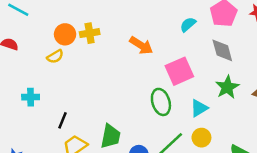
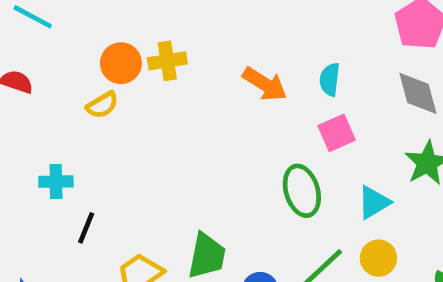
cyan semicircle: (188, 25) -> (330, 79), moved, turned -42
pink square: (179, 71) -> (337, 133), size x0.7
black line: (63, 120) -> (86, 228), moved

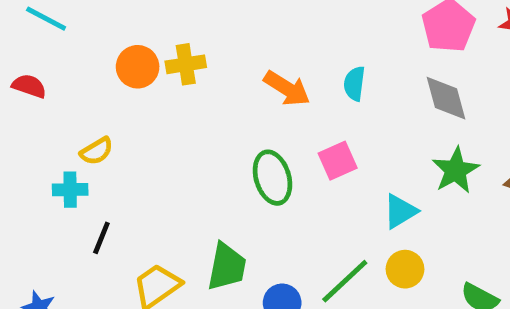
yellow semicircle: (102, 105) -> (97, 151), moved
pink square: (337, 133) -> (338, 161), moved
green ellipse: (302, 191) -> (272, 178), moved

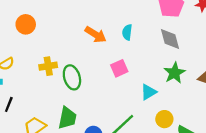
yellow cross: (186, 64) -> (48, 66), moved
green ellipse: (272, 178) -> (72, 77), moved
yellow circle: (405, 269) -> (164, 119), moved

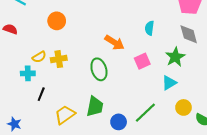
orange arrow: (96, 35) -> (114, 43), moved
yellow cross: (48, 66) -> (59, 59), moved
green star: (175, 73) -> (175, 57), moved

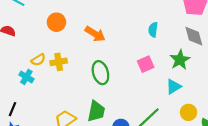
orange arrow: (114, 43) -> (95, 34), moved
cyan cross: (28, 73) -> (26, 77), turned 32
black line: (41, 94) -> (12, 109), moved

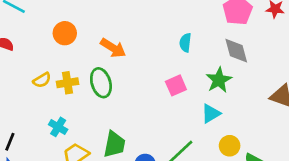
green ellipse: (100, 73) -> (101, 83), moved
cyan cross: (26, 77) -> (58, 127), moved

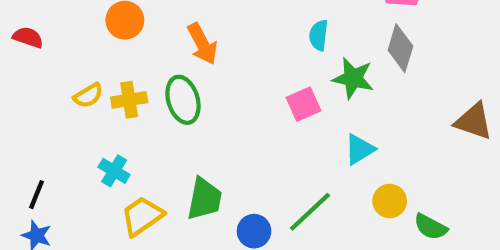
orange arrow: (113, 48) -> (202, 44), turned 30
gray diamond: (236, 51) -> (400, 48), turned 32
green star: (219, 80) -> (353, 78), moved, turned -30

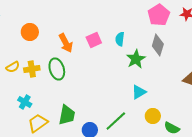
green star: (353, 78) -> (136, 59), turned 30
pink square: (304, 104) -> (94, 40), moved

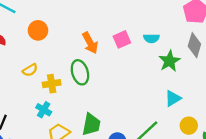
orange circle: (30, 32) -> (38, 30), moved
cyan semicircle: (120, 39) -> (151, 38), turned -96
yellow cross: (32, 69) -> (52, 84), moved

